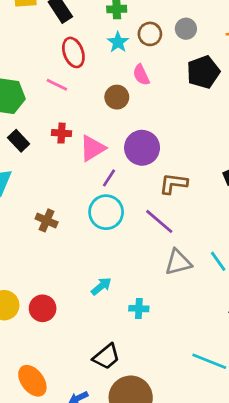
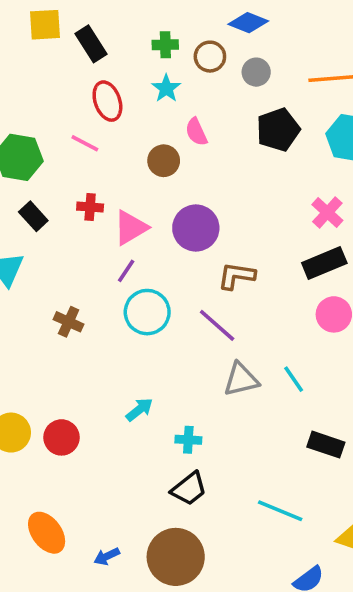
brown circle: (150, 34) -> (210, 57), moved
purple line: (109, 178) -> (126, 271), moved
black trapezoid: (106, 357) -> (189, 489), moved

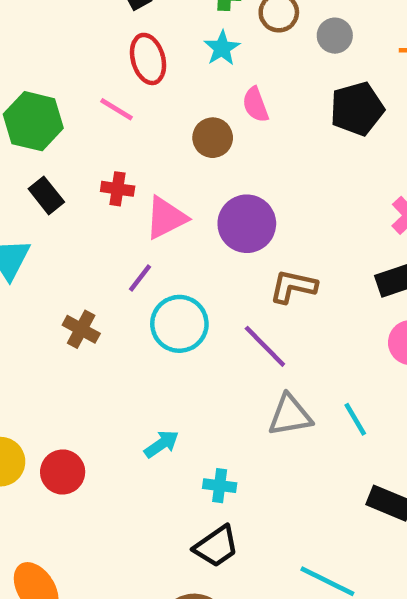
purple line: (126, 271) -> (140, 278), moved

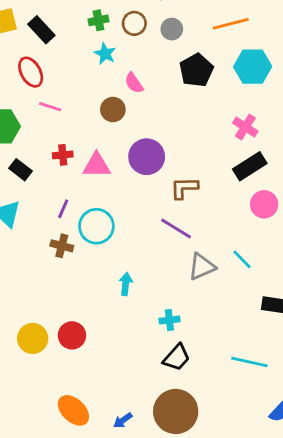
red ellipse: (148, 59) -> (31, 72), moved
pink triangle: (166, 218) -> (97, 165), turned 40
purple line: (140, 278) -> (63, 209), moved
cyan circle: (179, 324) -> (96, 226), moved
cyan arrow: (162, 444) -> (126, 284), moved, turned -35

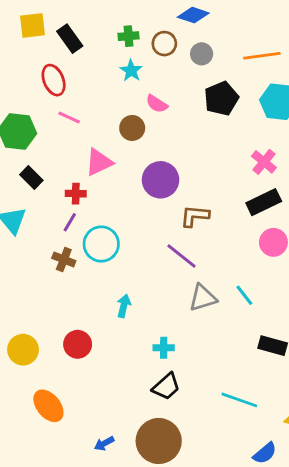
pink semicircle: (134, 83) -> (157, 104), turned -30
red cross: (63, 155) -> (76, 194), moved
pink triangle: (97, 165) -> (99, 162), moved, turned -32
red circle: (72, 335) -> (78, 344), moved
orange ellipse: (73, 410) -> (48, 406), moved

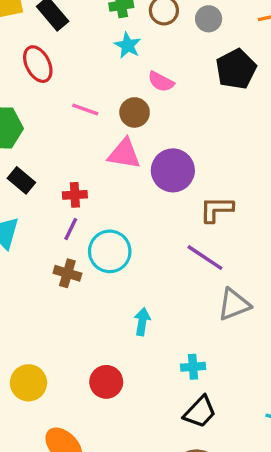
pink line: (69, 118) -> (85, 109), moved
pink triangle: (99, 162) -> (124, 154), moved, turned 40
red circle: (78, 344) -> (106, 382), moved

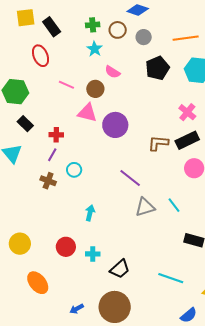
brown L-shape: (216, 209) -> (158, 143), moved
cyan circle: (110, 251) -> (74, 170), size x0.6
cyan cross: (193, 367) -> (93, 254), moved

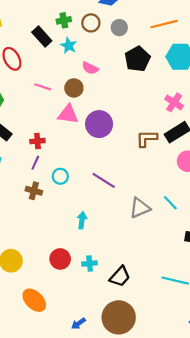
black rectangle: (52, 27) -> (42, 36), moved
purple line: (130, 178) -> (104, 180), moved

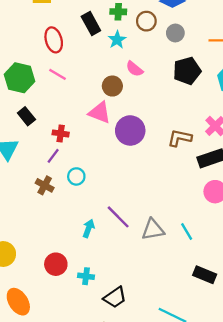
pink line: (43, 87) -> (58, 74), moved
brown L-shape: (147, 139) -> (180, 138), moved
purple line: (104, 180) -> (118, 217), moved

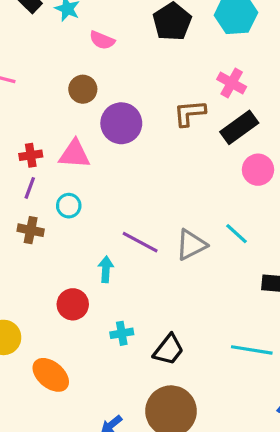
brown circle: (112, 86) -> (83, 89), moved
pink triangle: (100, 113) -> (75, 154), moved
red circle: (56, 264) -> (73, 304), moved
orange ellipse: (18, 302) -> (51, 375), moved

